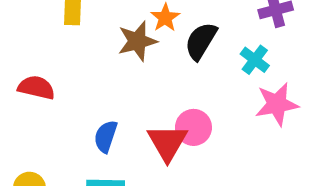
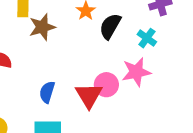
brown star: (137, 41) -> (42, 27), moved
pink star: (277, 104) -> (136, 72), moved

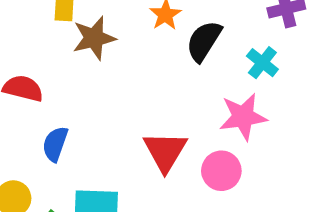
pink circle: (106, 85) -> (221, 171), moved
blue semicircle: (47, 92) -> (55, 144), moved

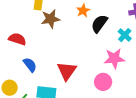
blue semicircle: (55, 144) -> (30, 65), turned 119
red triangle: (165, 151) -> (67, 71), moved

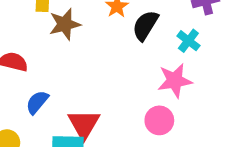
blue semicircle: (30, 65) -> (37, 102), turned -98
red triangle: (67, 71) -> (84, 124), moved

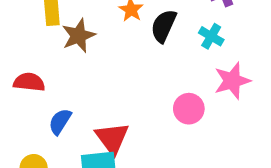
pink star: (175, 81) -> (232, 81), moved
pink circle: (159, 120) -> (189, 109), moved

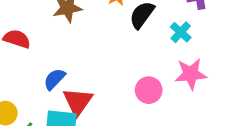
blue semicircle: (60, 122) -> (54, 79), moved

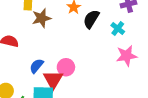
pink circle: (149, 90) -> (66, 67), moved

